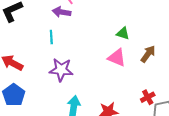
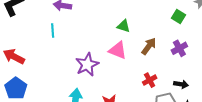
purple star: (61, 70) -> (87, 65), moved, turned -30
red cross: (148, 97) -> (150, 80), moved

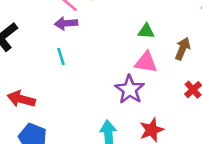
purple star: (87, 65) -> (130, 89), moved

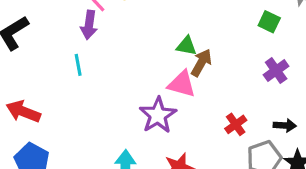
purple arrow: (66, 23) -> (89, 25), turned -85
brown arrow: (183, 49) -> (201, 63), moved

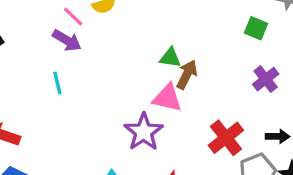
purple arrow: (89, 25) -> (67, 40), turned -64
red cross: (236, 124) -> (226, 138), size x1.5

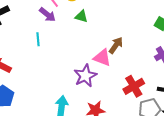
green triangle: (170, 58) -> (81, 16), moved

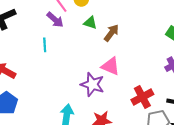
brown arrow: (116, 45) -> (111, 33), moved
purple star: (85, 76) -> (92, 84), turned -30

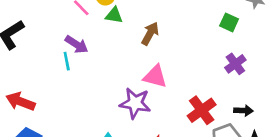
purple arrow: (55, 20) -> (77, 44), moved
green triangle: (90, 23) -> (114, 15), moved

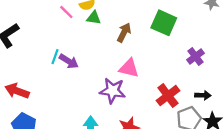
green square: (229, 22) -> (164, 23), moved, size x1.6
purple arrow: (77, 44) -> (69, 61), moved
cyan line: (67, 61) -> (55, 57), turned 32

